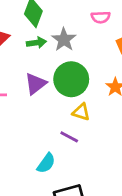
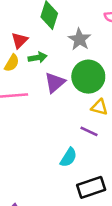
green arrow: (36, 43) -> (38, 58), moved

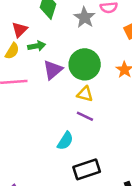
gray star: (79, 39) -> (85, 17), moved
yellow triangle: (99, 107) -> (85, 94), moved

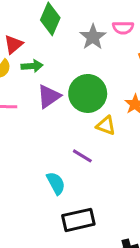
yellow triangle: (85, 94) -> (106, 125), moved
cyan semicircle: (65, 141) -> (56, 183), turned -66

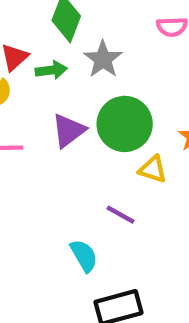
gray star: (93, 37) -> (103, 59), moved
green arrow: (32, 66) -> (51, 70), moved

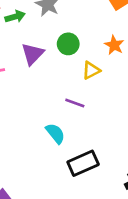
green circle: (125, 124) -> (68, 44), size x0.6
yellow triangle: (153, 169) -> (91, 70), turned -36

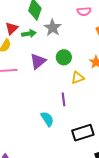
purple line: (75, 103) -> (64, 99), turned 56
black rectangle: (83, 163) -> (83, 133), moved

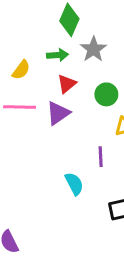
red triangle: (12, 28) -> (67, 84), moved
purple triangle: (38, 61) -> (58, 113), moved

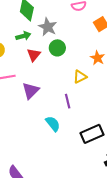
green circle: (106, 94) -> (57, 48), moved
purple triangle: (58, 113) -> (31, 91), moved

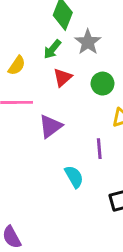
green arrow: (23, 36) -> (52, 49), turned 136
green circle: (57, 48) -> (103, 84), moved

